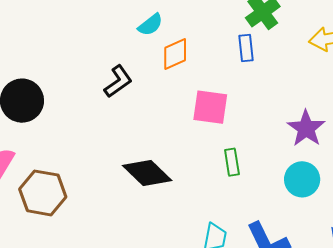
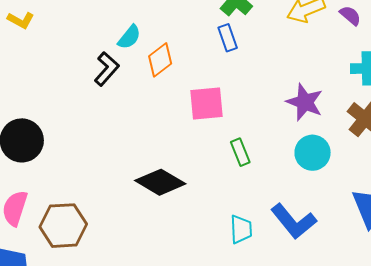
black L-shape: (118, 81) -> (107, 69), moved

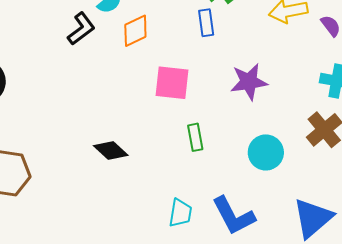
purple star: (305, 102) -> (249, 82), moved, turned 30
black diamond: (160, 182) -> (111, 151), size x0.7

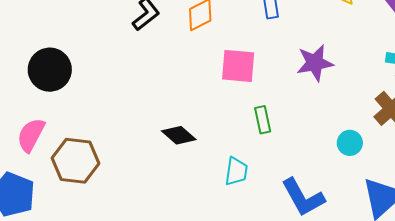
cyan circle: (266, 152) -> (350, 143), moved, size x0.7
cyan trapezoid: (180, 213) -> (236, 171), moved

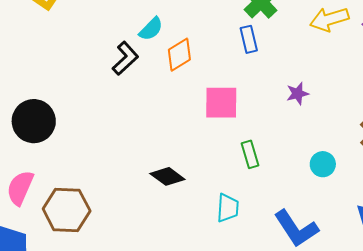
purple star: (315, 63) -> (297, 94), size x0.6
cyan circle: (350, 143) -> (323, 164), moved

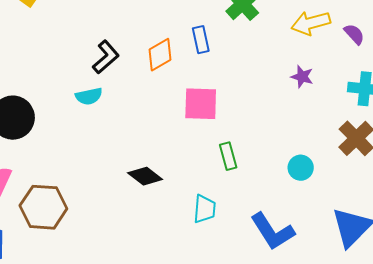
cyan semicircle: (151, 29) -> (89, 96), moved, turned 32
blue rectangle: (249, 39) -> (201, 40), moved
purple star: (297, 94) -> (302, 77), moved, turned 30

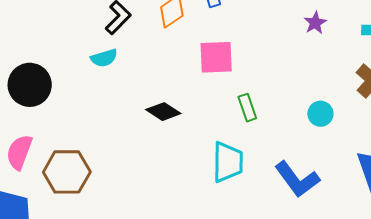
purple star: (302, 77) -> (315, 23), turned 30
black diamond: (145, 176) -> (163, 112), moved
cyan trapezoid: (205, 209) -> (228, 162), size x1.4

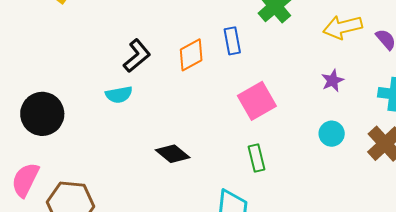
pink square: (216, 57) -> (257, 101), moved, turned -33
cyan circle: (320, 114) -> (332, 134), moved

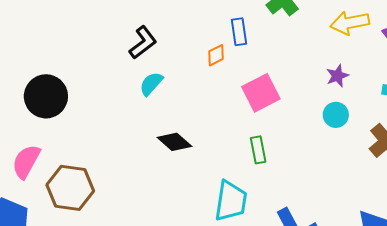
orange diamond: (191, 55) -> (216, 55), moved, size x0.7
cyan semicircle: (119, 95) -> (151, 84), moved, turned 140
cyan circle: (332, 134) -> (336, 115), moved

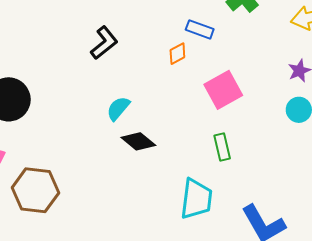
blue rectangle: (239, 32) -> (200, 29), turned -60
cyan semicircle: (151, 84) -> (118, 108), moved

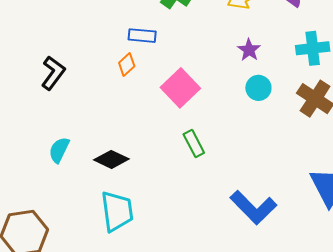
cyan semicircle: (118, 108) -> (59, 150), moved
cyan trapezoid: (196, 199) -> (117, 211), moved

